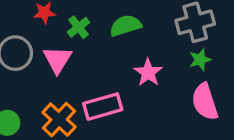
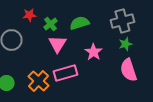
pink triangle: (57, 60) -> (57, 44), moved

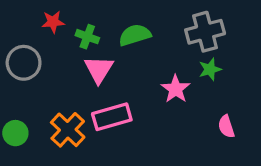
green cross: (50, 24) -> (87, 37), turned -32
pink star: (93, 52) -> (176, 89), moved
pink semicircle: (128, 70) -> (226, 127), moved, size x0.6

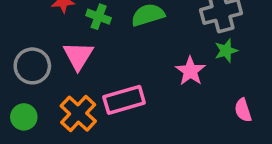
gray circle: (24, 63) -> (32, 66), moved
pink triangle: (99, 69) -> (78, 56), moved

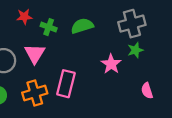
pink rectangle: (124, 100) -> (66, 84), turned -60
orange cross: (78, 114) -> (35, 93), turned 30

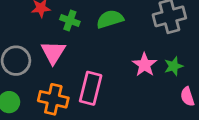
green star: (135, 50) -> (174, 66), moved
orange cross: (35, 93) -> (53, 99), turned 30

